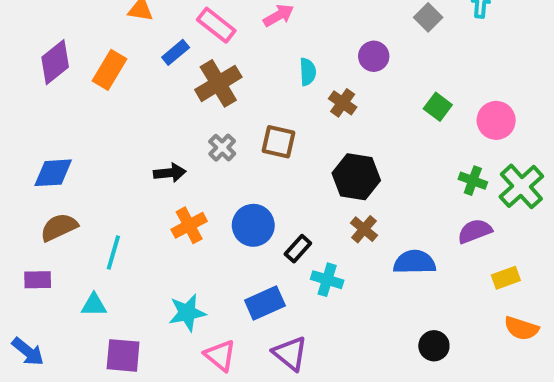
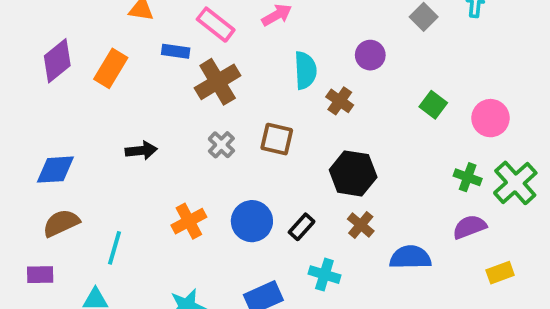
blue rectangle: (176, 52) -> (176, 51), turned 48
cyan semicircle: (308, 72) -> (305, 70), size x1.4
black arrow: (170, 173) -> (141, 151), moved
black rectangle: (298, 249) -> (302, 227), moved

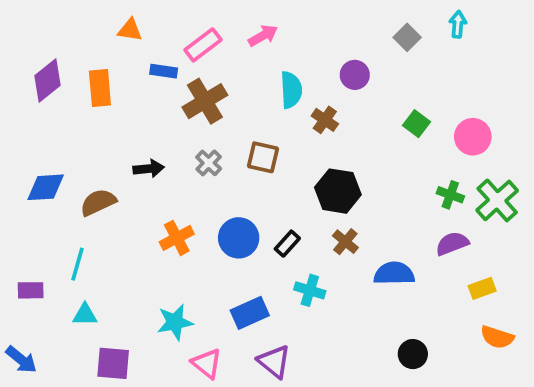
pink rectangle: (216, 25) -> (203, 45), turned -75
orange rectangle: (111, 68) -> (100, 88), turned -36
black arrow: (141, 151) -> (149, 169), moved
brown semicircle: (61, 223) -> (98, 202), moved
cyan line: (115, 248) -> (77, 264), moved

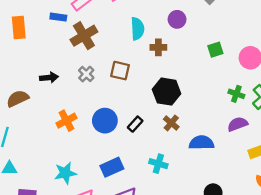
brown cross: (325, 120) -> (158, 47), turned -35
green square: (417, 124) -> (215, 50), turned 35
cyan cross: (310, 290) -> (158, 164), moved

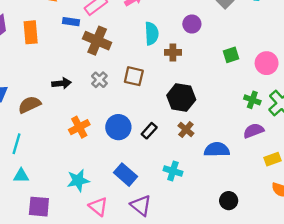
brown cross: (84, 36) -> (97, 41), turned -36
blue rectangle: (112, 167) -> (126, 175), turned 65

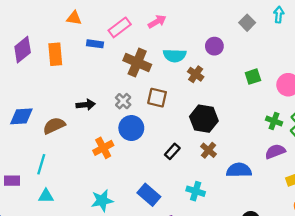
cyan semicircle: (152, 33) -> (175, 55), turned 95
brown cross: (97, 41) -> (137, 63), moved
brown cross: (173, 52) -> (196, 74), turned 35
blue circle: (118, 127) -> (131, 128), moved

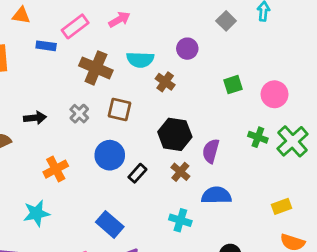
blue circle: (131, 128) -> (110, 155), moved
purple semicircle: (275, 151) -> (211, 151), moved, turned -54
cyan cross: (196, 191) -> (180, 220), moved
cyan star: (102, 201) -> (36, 213), moved

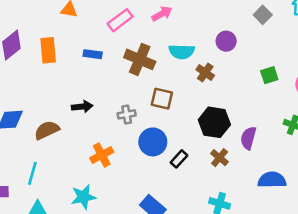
blue rectangle: (46, 46) -> (93, 54), moved
gray cross: (79, 114) -> (127, 114), moved, turned 36
blue semicircle: (216, 195) -> (272, 180), moved

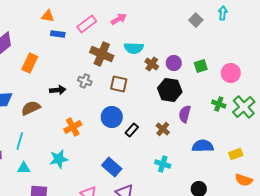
purple circle: (226, 41) -> (174, 63), moved
orange rectangle: (48, 50) -> (30, 63), moved, turned 30
blue rectangle: (93, 54) -> (58, 34), moved
gray cross: (127, 114) -> (85, 81), moved, turned 32
black hexagon: (214, 122) -> (170, 90), moved

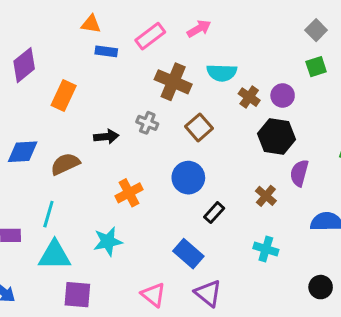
green square: (201, 66) -> (316, 67), moved
brown square: (119, 84) -> (199, 127), turned 36
black rectangle: (132, 130) -> (214, 213), moved
cyan triangle: (24, 168) -> (55, 255), size x1.6

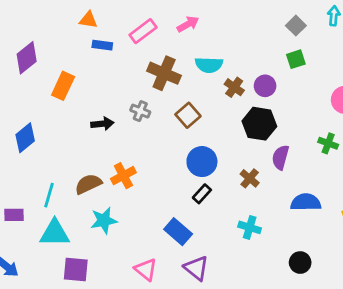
blue diamond: (23, 152) -> (25, 138), turned -36
brown semicircle: (65, 164) -> (88, 184), moved
blue circle: (188, 178) -> (202, 162), moved

